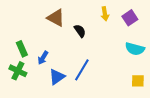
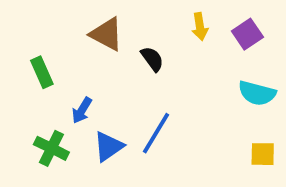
green rectangle: (22, 49) -> (42, 72), moved
green cross: (18, 71) -> (51, 148), moved

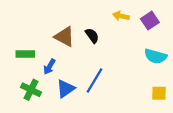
yellow arrow: (200, 27) -> (121, 16), turned 112
brown triangle: (107, 34) -> (64, 37), moved
green rectangle: (42, 72) -> (25, 54), moved, turned -66

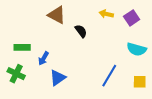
brown triangle: (64, 37) -> (57, 15), moved
blue line: (94, 81) -> (109, 76), moved
green cross: (31, 90) -> (16, 74), moved

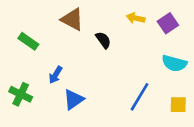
green rectangle: (22, 47) -> (28, 41), moved, turned 35

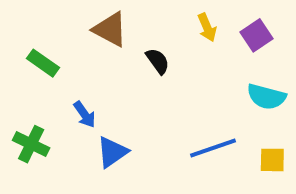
yellow arrow: (136, 18) -> (207, 27), turned -126
blue arrow: (56, 75) -> (85, 114), turned -66
blue line: (139, 97) -> (213, 148), turned 40

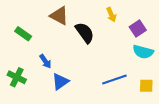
purple square: (256, 35) -> (138, 28), moved
black semicircle: (158, 61) -> (85, 33), size x1.5

